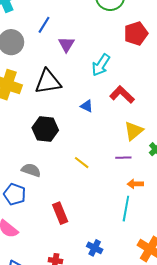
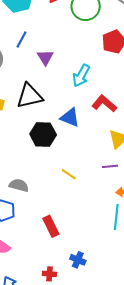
blue triangle: (87, 106) -> (70, 118), size x1.5
black hexagon: (45, 129) -> (43, 134), moved
blue cross: (95, 248) -> (78, 260), moved

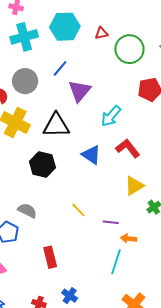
purple triangle: (45, 57) -> (80, 91), size x1.4
black hexagon: (43, 134) -> (42, 164), moved
purple line: (110, 166) -> (111, 222), moved

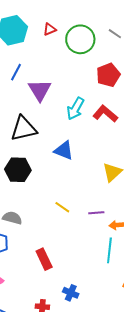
red L-shape: (128, 148) -> (105, 114), moved

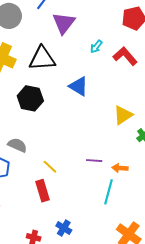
cyan arrow: (75, 109) -> (96, 47), size x0.6
yellow line: (62, 207) -> (50, 167), moved
purple line: (96, 213) -> (94, 161), moved

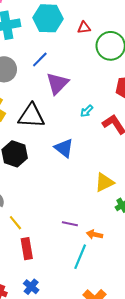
yellow line: (50, 167) -> (15, 223), moved
red rectangle: (43, 191) -> (27, 249), moved

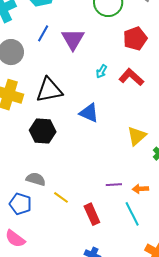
purple triangle: (57, 83) -> (73, 39), moved
red rectangle: (27, 249) -> (92, 214), moved
cyan line: (80, 257) -> (132, 214), turned -35

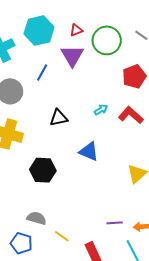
purple triangle: (73, 39) -> (72, 56), moved
cyan arrow: (102, 71) -> (101, 110), turned -152
black triangle: (49, 90) -> (59, 118), moved, size x0.7

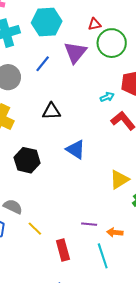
red triangle: (76, 30) -> (95, 24), moved
cyan arrow: (101, 110) -> (107, 97), moved

